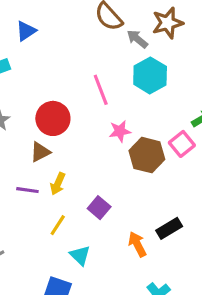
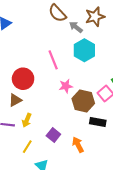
black rectangle: (169, 228) -> (98, 122), moved, turned 42
orange arrow: (137, 244) -> (78, 145), moved

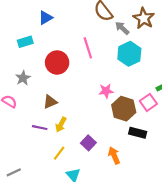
brown star: (95, 17) -> (144, 18), turned -30
pink line: (53, 60) -> (88, 48), moved
red circle: (23, 79) -> (57, 63), moved

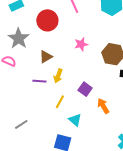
gray star: (23, 78) -> (19, 38), size x1.5
pink star: (106, 91) -> (81, 44), moved
orange arrow: (114, 155) -> (103, 106), moved

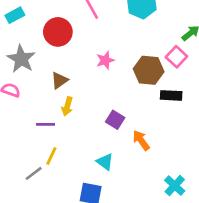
yellow arrow: (58, 76) -> (67, 106), moved
purple line: (39, 81) -> (45, 124), moved
yellow line: (60, 102) -> (51, 156), moved

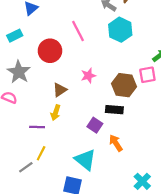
pink square: (176, 57) -> (147, 75), turned 35
brown triangle: (59, 80) -> (60, 90), moved
black rectangle: (171, 95) -> (114, 110), moved
cyan triangle: (105, 162) -> (85, 160), size x1.5

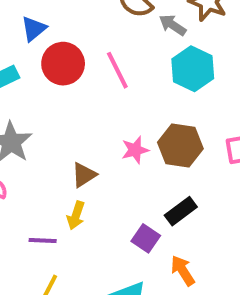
red circle: (50, 51) -> (63, 64), moved
brown hexagon: (124, 85) -> (180, 146), moved
black rectangle: (114, 110) -> (181, 211), turned -42

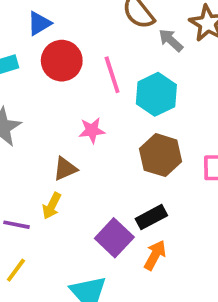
cyan hexagon: (193, 69) -> (156, 94), moved
pink star: (135, 150) -> (92, 130), moved
purple square: (146, 238) -> (114, 238), size x1.4
orange arrow: (183, 271) -> (155, 255), moved, turned 52

